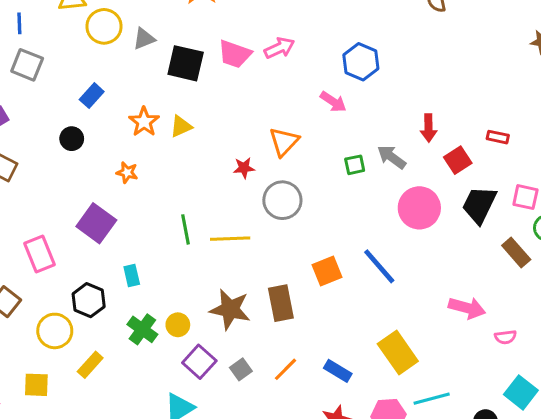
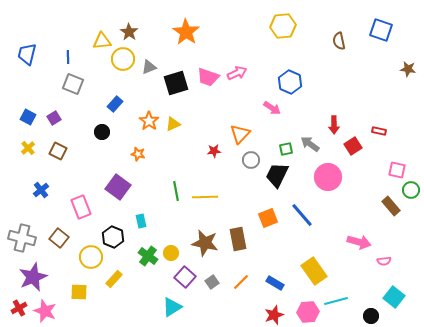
black square: (186, 63) -> (176, 83), turned -30
gray circle: (282, 200) -> (251, 160), moved, size x0.7
black trapezoid: (479, 205) -> (277, 175), moved

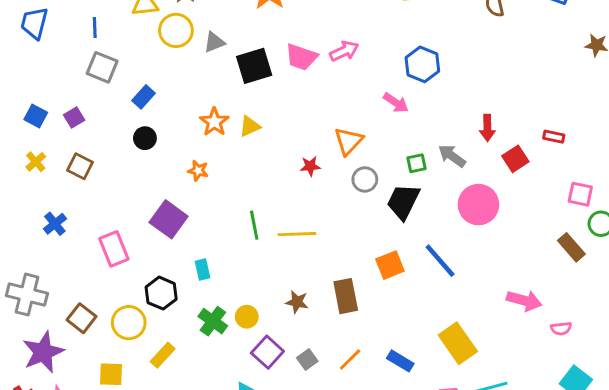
blue rectangle: (115, 104) -> (143, 97), moved
brown square: (59, 238) -> (81, 318), moved
brown star: (205, 243) -> (297, 302), size x0.6

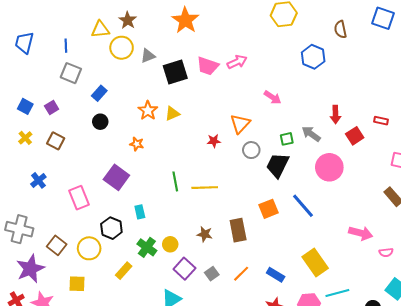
blue hexagon: (422, 64) -> (313, 57), moved
yellow rectangle: (163, 355) -> (124, 271), moved

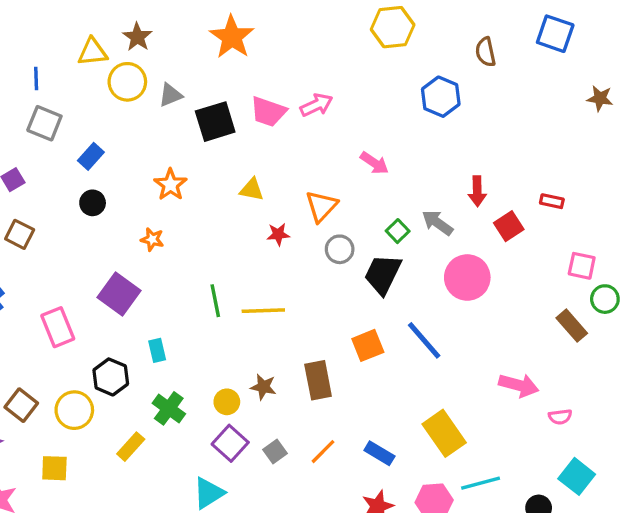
yellow triangle: (172, 114) -> (252, 190), moved, turned 35
green square: (287, 139) -> (398, 231), turned -32
yellow circle: (170, 244) -> (227, 402), moved

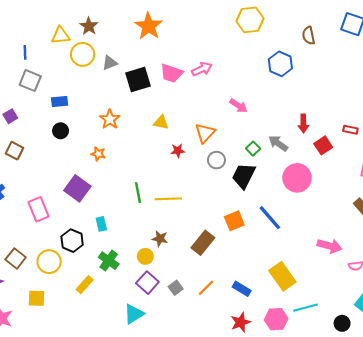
blue rectangle: (91, 156) -> (60, 101), turned 42
brown rectangle: (318, 380) -> (203, 243), turned 50
brown star: (263, 387) -> (160, 239), moved

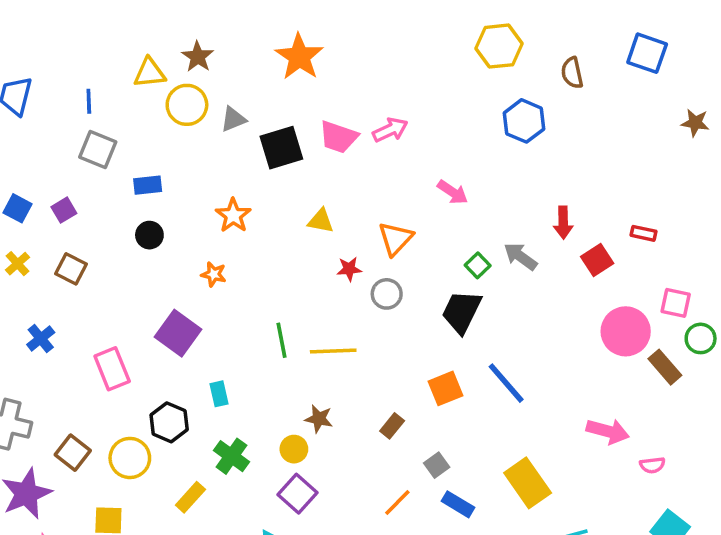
yellow hexagon: (250, 20) -> (499, 46), moved
gray circle: (216, 160) -> (387, 294), moved
pink circle: (297, 178) -> (626, 331), moved
brown rectangle: (203, 243) -> (392, 426), size x0.6
gray square: (176, 288) -> (437, 465), moved

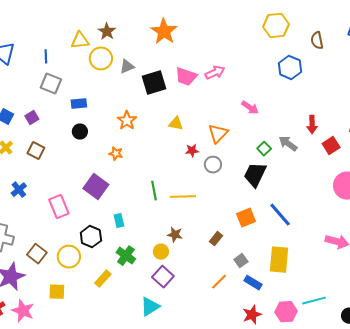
yellow rectangle: (528, 483) -> (279, 260), moved, turned 40

